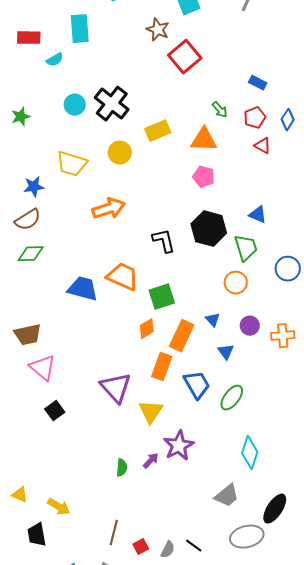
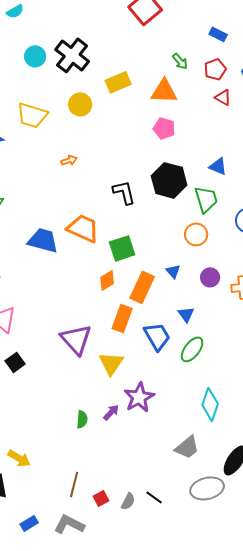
orange arrow: (109, 209) -> (69, 160), size x0.5
blue triangle: (226, 352) -> (186, 314), moved

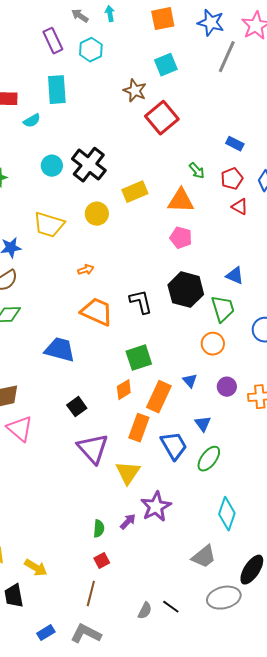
orange trapezoid: (83, 228) -> (97, 312), moved
black square: (15, 362) -> (77, 407), moved
red square: (101, 498) -> (102, 561), moved

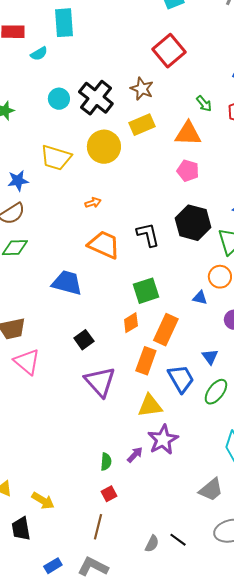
brown star: (135, 91) -> (142, 89), moved
yellow circle: (97, 214) -> (104, 147), size x1.4
blue triangle: (190, 381) -> (200, 298), moved, turned -35
yellow triangle: (128, 473) -> (150, 406), moved, turned 48

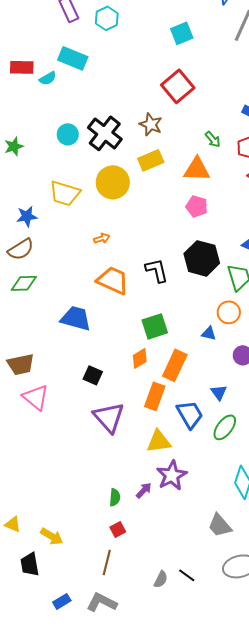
cyan rectangle: (64, 23) -> (73, 58), turned -64
cyan semicircle: (39, 54) -> (48, 78), moved
black square: (84, 340) -> (93, 375), turned -30
gray trapezoid: (211, 490) -> (220, 525), turned 88

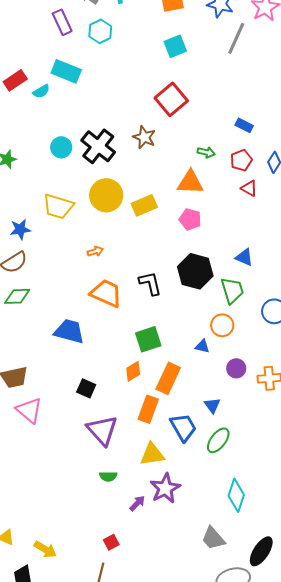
red rectangle: (22, 67) -> (15, 80), turned -35
green arrow: (213, 139) -> (206, 152), turned -36
yellow rectangle: (151, 160) -> (144, 205), moved
green semicircle: (115, 497) -> (108, 476), moved, turned 84

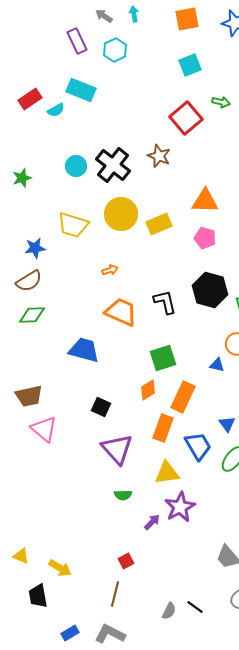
green arrow: (206, 152) -> (221, 102), moved

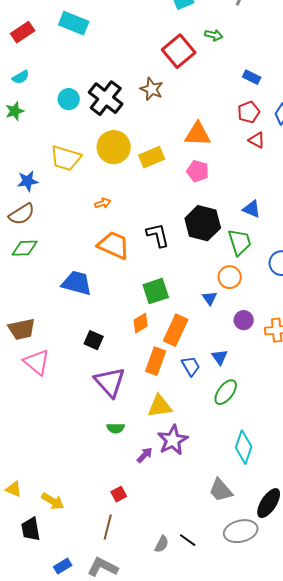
cyan semicircle: (56, 110) -> (21, 77), moved
blue triangle: (217, 365) -> (210, 298), turned 42
blue trapezoid: (198, 446) -> (191, 366), moved, size x0.7

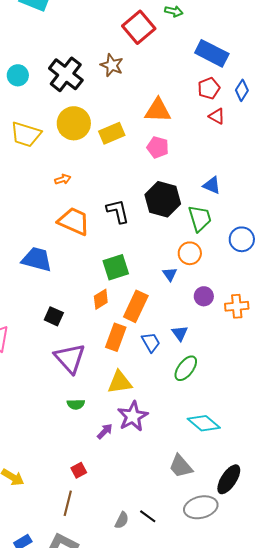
blue rectangle: (252, 77) -> (212, 53), size x1.8
cyan circle: (69, 99) -> (18, 75), moved
cyan diamond: (244, 447) -> (204, 423), turned -68

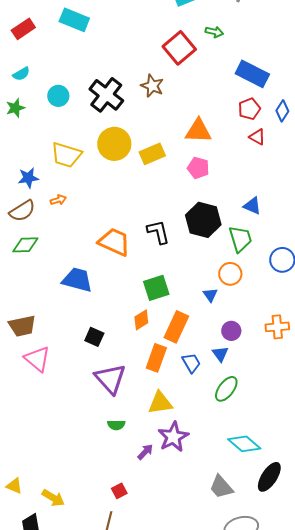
orange arrow: (63, 179) -> (58, 200), moved
purple circle: (204, 296) -> (231, 331), moved
black ellipse: (229, 479) -> (269, 477), moved

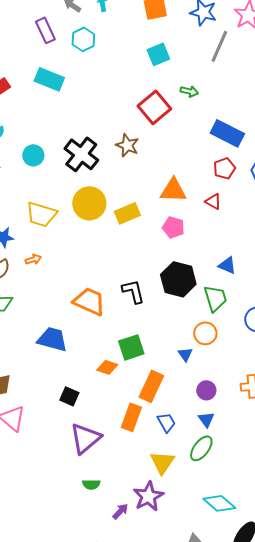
red triangle: (257, 137) -> (213, 201), moved
orange diamond: (141, 320) -> (107, 367), moved, turned 50
blue triangle: (220, 354) -> (206, 419), moved
purple triangle: (110, 379) -> (85, 438), turned 32
yellow triangle: (160, 403) -> (162, 462), moved, turned -48

